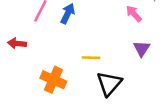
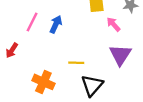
red arrow: (17, 43) -> (12, 50), turned -63
purple triangle: (142, 49) -> (120, 55), size x1.5

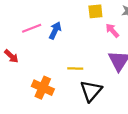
pink line: (32, 22) -> (32, 28), turned 42
red arrow: (12, 50) -> (11, 56), turned -80

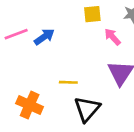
blue arrow: (55, 30) -> (44, 37), turned 30

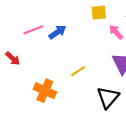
yellow line: (68, 82) -> (78, 71), turned -35
black triangle: (87, 109) -> (108, 97), moved

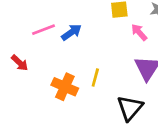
yellow line: (78, 71) -> (95, 77), turned -42
orange cross: (45, 91) -> (65, 87), moved

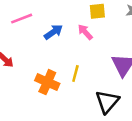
pink line: (44, 30) -> (22, 19), moved
pink arrow: (139, 32) -> (85, 32), moved

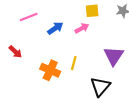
pink arrow: (85, 32) -> (82, 28), turned 104

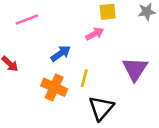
blue arrow: (55, 28) -> (61, 53), moved
black triangle: (100, 87) -> (101, 108), moved

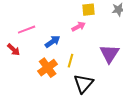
pink line: (27, 20) -> (27, 30), moved
orange cross: (54, 87) -> (48, 68), turned 30

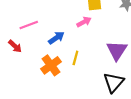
black triangle: (84, 84) -> (114, 82), moved

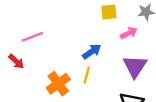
pink arrow: (84, 22) -> (129, 33), moved
blue arrow: (56, 38) -> (92, 52), moved

